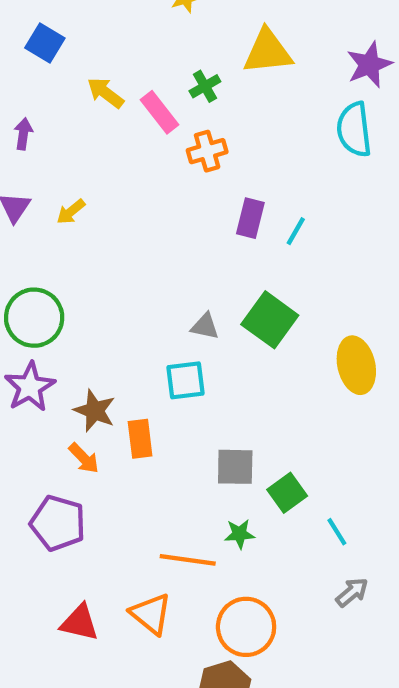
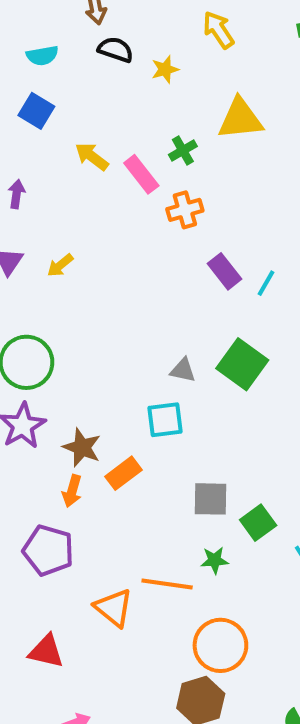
purple rectangle: (250, 218) -> (224, 271), turned -52
orange rectangle: (140, 439) -> (123, 473), turned 60
orange arrow: (84, 458) -> (72, 491), turned 60
orange triangle: (151, 614) -> (114, 608), moved
red triangle: (80, 623) -> (46, 651), moved

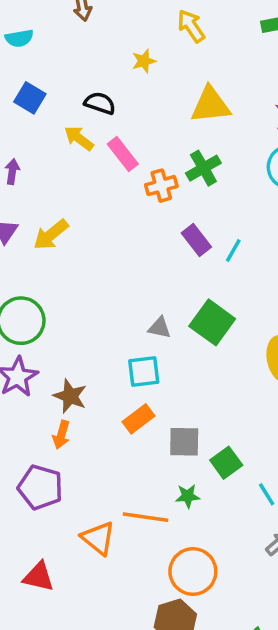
black semicircle: (116, 50) -> (100, 103), moved
cyan semicircle: (42, 56) -> (19, 38), moved
green cross: (183, 151) -> (203, 168), moved, size x1.4
yellow arrow: (60, 265) -> (51, 235), size x1.5
orange rectangle: (123, 473) -> (139, 419), moved

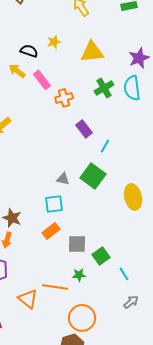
yellow star: (144, 61) -> (54, 42), moved
green cross: (203, 168) -> (104, 88), moved
cyan line: (233, 251) -> (105, 146), moved

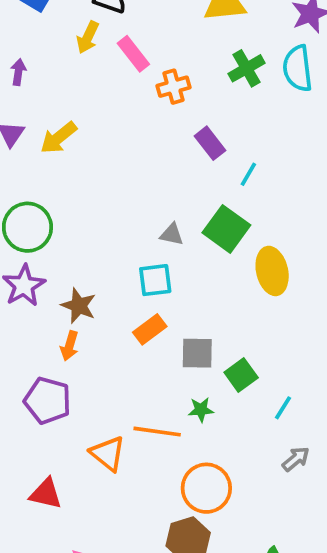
yellow arrow: (17, 71) -> (88, 37), turned -102
yellow ellipse: (133, 197) -> (272, 271), moved
cyan line: (124, 274) -> (283, 408), turned 64

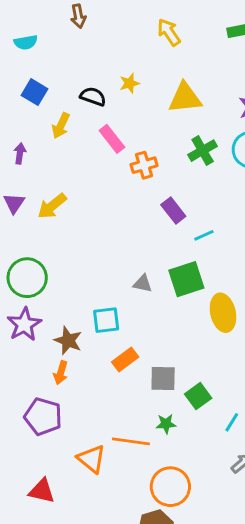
yellow arrow: (88, 37) -> (61, 126), moved
cyan line: (248, 174) -> (204, 235), turned 36
green square: (226, 229) -> (186, 279), turned 36
cyan square: (155, 280) -> (106, 320), moved

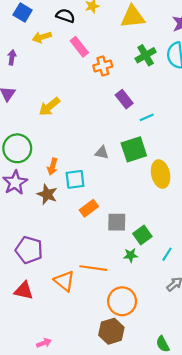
yellow arrow: (61, 126) -> (42, 37), turned 48
yellow arrow: (52, 206) -> (49, 107), moved
orange arrow: (61, 373) -> (53, 167), moved
green star: (166, 424) -> (131, 255), moved
red triangle: (42, 491) -> (24, 291), moved

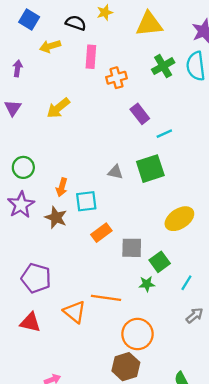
pink rectangle: (79, 47) -> (91, 57), turned 42
yellow arrow: (49, 107) -> (58, 108), moved
green circle: (17, 148) -> (23, 167), size x0.7
yellow ellipse: (161, 174) -> (179, 219), moved, turned 70

